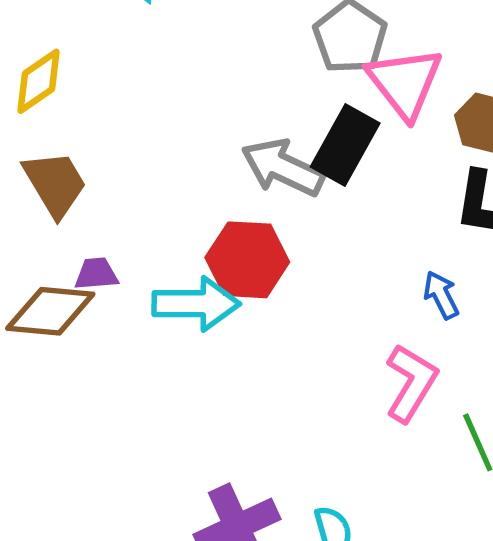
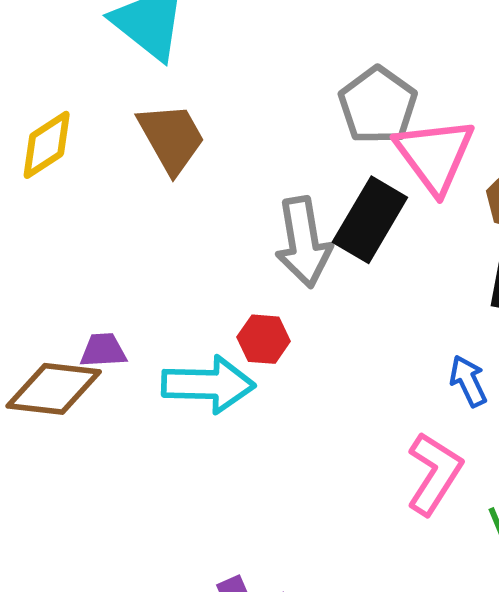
gray arrow: (283, 168) -> (303, 242), turned -126
brown trapezoid: (55, 184) -> (171, 138), moved
red hexagon: (247, 260) -> (264, 339), size x0.6

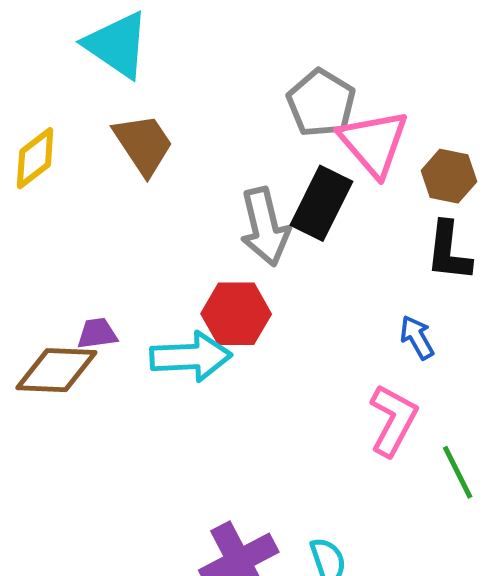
red hexagon: (264, 339) -> (236, 314), size x1.5

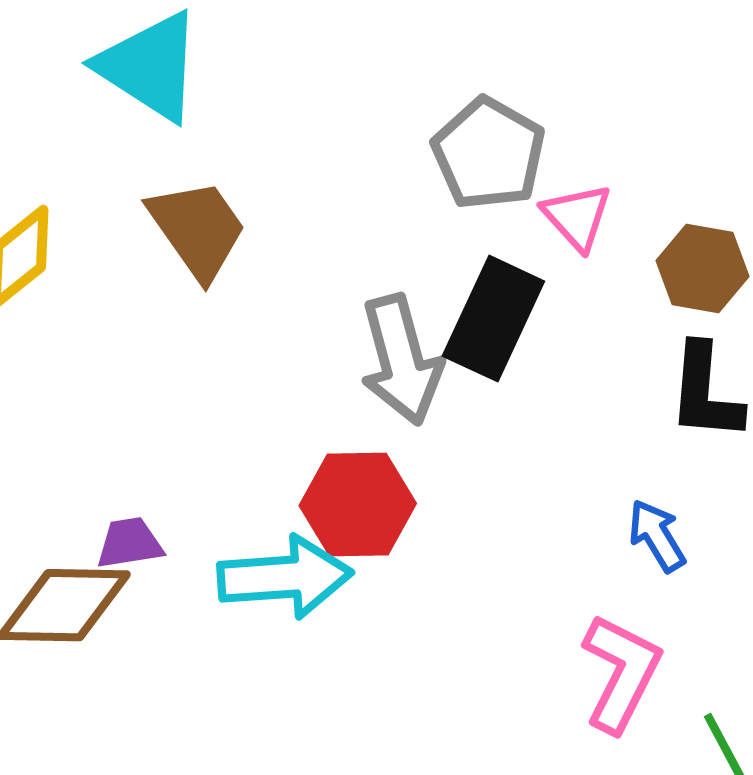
pink triangle: (374, 143) -> (577, 217), size x0.6

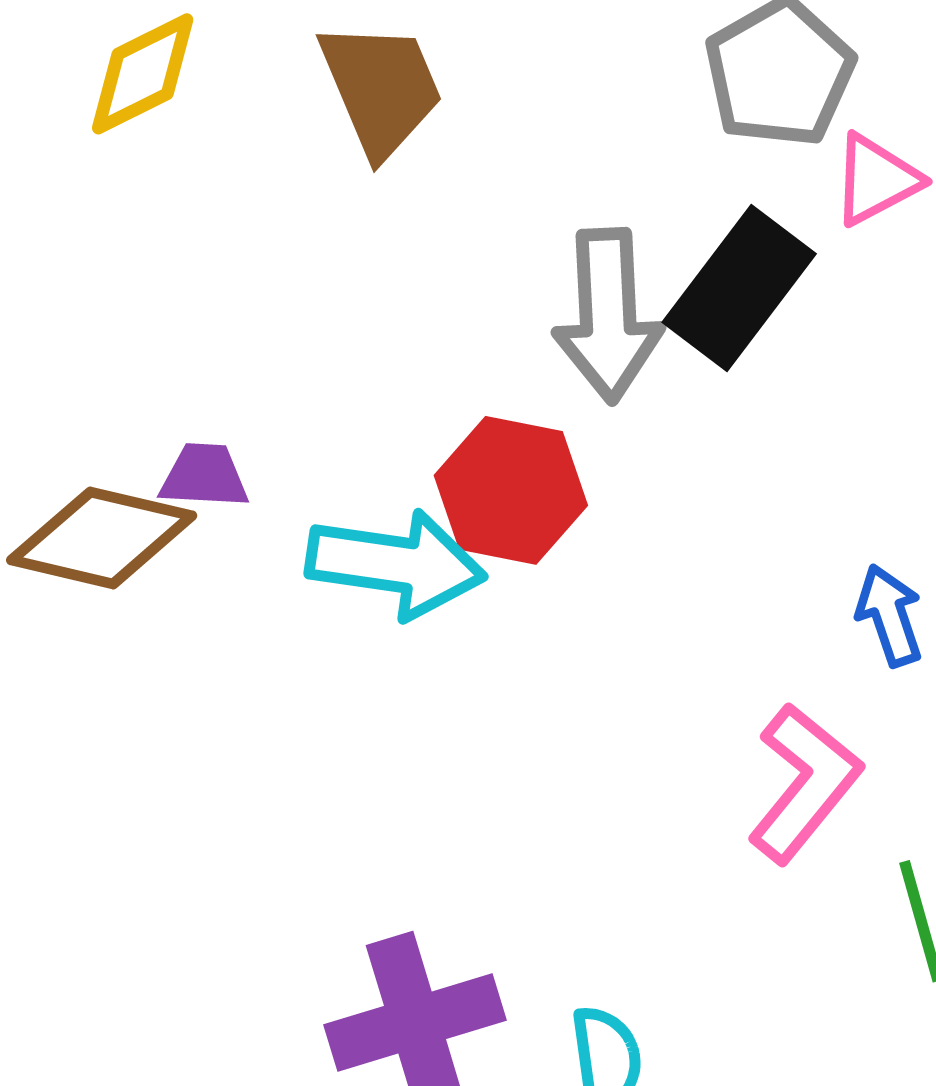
pink triangle: (577, 217) -> (876, 180), turned 32

